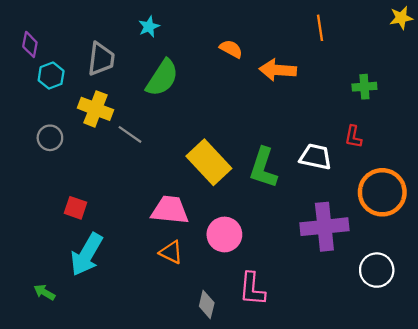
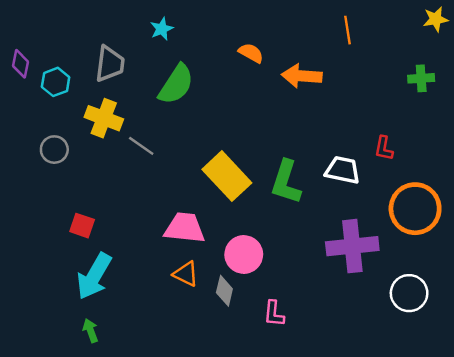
purple diamond: (30, 44) -> (21, 64), moved
green cross: (364, 87) -> (421, 78), moved
pink L-shape: (252, 289) -> (274, 314), size x0.7
green arrow: (44, 292) -> (90, 331), moved, turned 40
gray diamond: (207, 305) -> (224, 291), moved

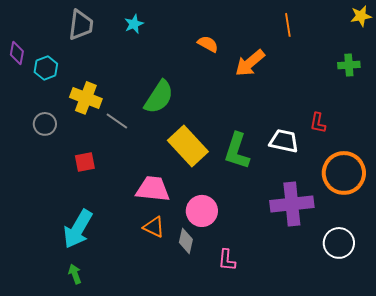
gray trapezoid: (110, 64) -> (81, 25), moved
orange arrow: (302, 76) -> (250, 63), turned -44
green semicircle: (176, 84) -> (159, 97), moved
red square: (82, 226) -> (85, 162), moved, turned -30

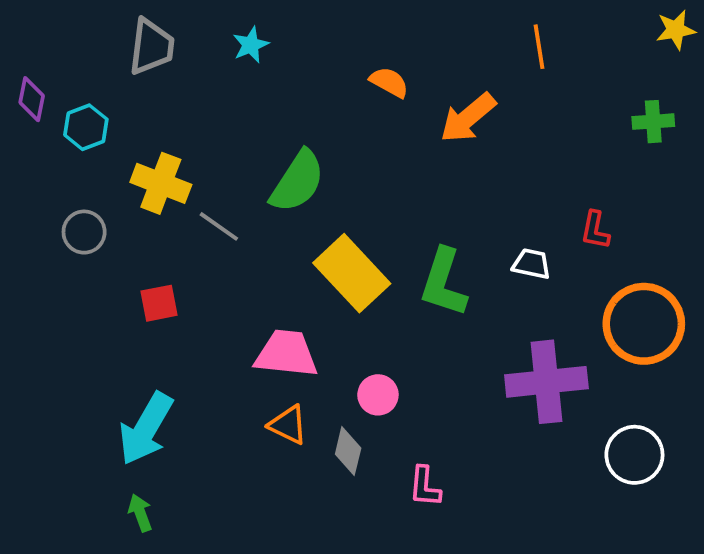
white trapezoid: (284, 141) -> (531, 264), size x0.7
pink circle: (202, 211) -> (378, 395), size x0.7

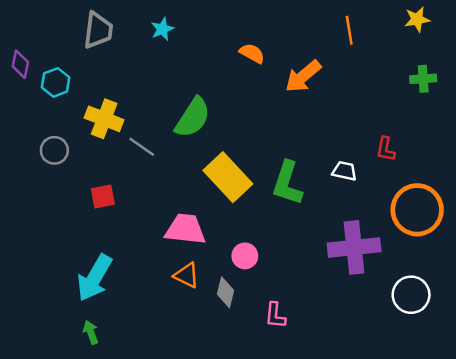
yellow star: (676, 30) -> (417, 19), moved

